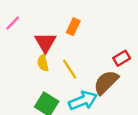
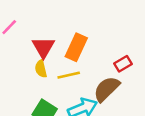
orange rectangle: (73, 27) -> (76, 47), moved, size x1.5
yellow line: (70, 69) -> (69, 75), turned -70

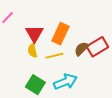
red rectangle: (123, 64) -> (97, 47), size x1.5
brown semicircle: (107, 89) -> (81, 49), moved, size x0.7

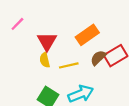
orange rectangle: (60, 34) -> (87, 35), moved, turned 30

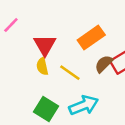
yellow line: (69, 65) -> (70, 73), turned 48

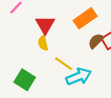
yellow line: (70, 73) -> (64, 64), moved
green square: (46, 109) -> (25, 80), moved

